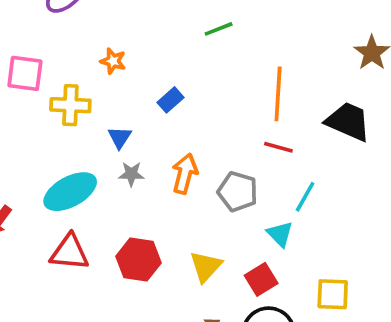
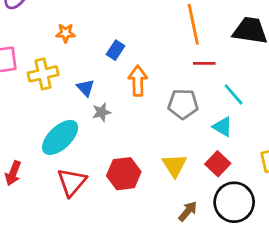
orange arrow: (185, 174) -> (138, 81), moved
cyan line: (305, 197) -> (234, 94), turned -55
red triangle: (69, 252) -> (72, 182), turned -40

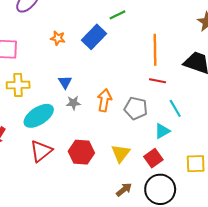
blue rectangle: (116, 50) -> (94, 37), moved, size x1.6
yellow cross: (43, 74) -> (18, 85), moved
orange arrow: (138, 81) -> (104, 100), moved
cyan triangle: (223, 127) -> (162, 131), turned 49

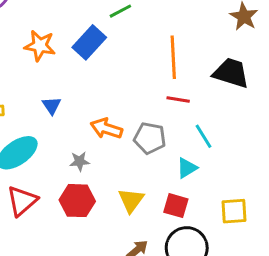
orange star: (58, 38) -> (40, 46), size x1.5
orange arrow: (104, 100) -> (106, 128), turned -80
gray star: (73, 103) -> (80, 161), moved
red square: (153, 158) -> (176, 206), turned -36

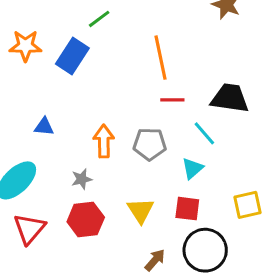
orange star: (40, 46) -> (25, 46), moved
black trapezoid: (231, 73) -> (230, 98), moved
blue triangle: (52, 106) -> (44, 127), turned -42
orange arrow: (106, 128) -> (104, 141), turned 80

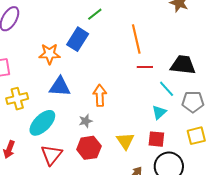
orange star: (25, 46) -> (50, 54), moved
blue triangle: (44, 127) -> (60, 87), size x1.6
gray pentagon: (150, 144) -> (193, 102), moved

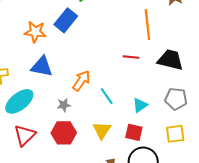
orange line: (136, 39) -> (147, 25), moved
cyan line: (167, 89) -> (107, 96), moved
orange arrow: (100, 95) -> (81, 81), turned 30

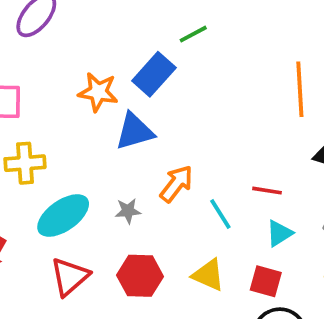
red line: (131, 57) -> (267, 191), moved
blue triangle: (42, 67) -> (135, 131), moved, turned -30
gray star: (64, 105) -> (128, 211), moved
yellow triangle: (102, 130) -> (208, 275), turned -42

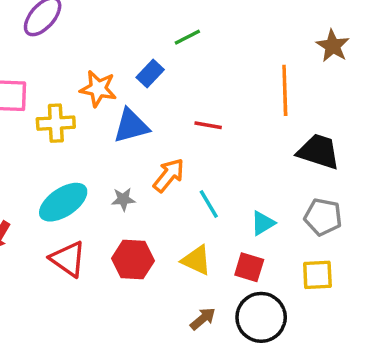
blue rectangle: (154, 74) -> (150, 73), size x0.7
yellow cross: (25, 163) -> (56, 123), moved
red line: (267, 191) -> (208, 125), moved
red triangle: (70, 277) -> (68, 259), turned -45

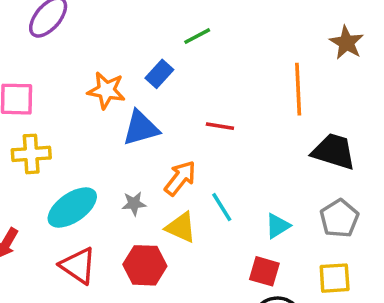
yellow cross: (56, 123) -> (31, 154), moved
gray pentagon: (323, 217) -> (339, 218), turned 30
yellow triangle: (196, 260) -> (181, 227), moved

